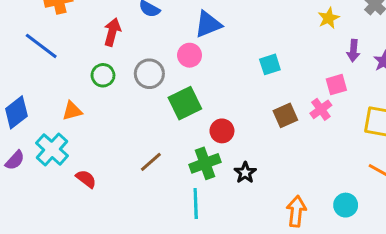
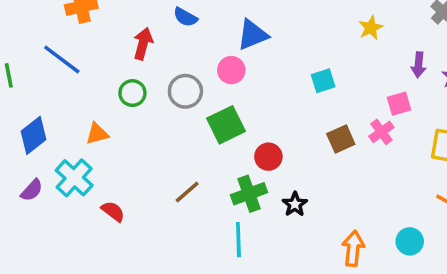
yellow star: (329, 18) -> (371, 28), moved

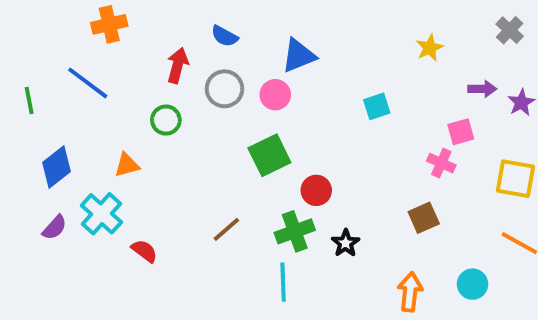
purple arrow: (419, 65) -> (482, 89), turned -95
gray circle: (185, 91) -> (224, 89), moved
pink cross: (381, 132) -> (441, 163), turned -30
brown square: (341, 139) -> (424, 218), moved

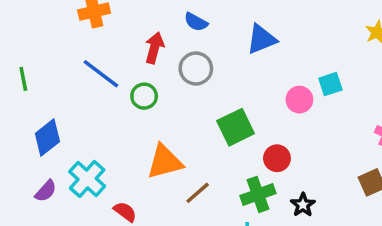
blue line: (88, 83) -> (101, 74), moved
pink circle: (275, 95) -> (299, 100), moved
orange triangle: (127, 165) -> (165, 162), moved, size x1.6

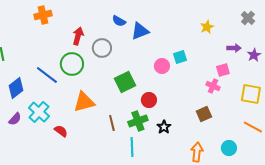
blue semicircle: (196, 22) -> (119, 21), moved
blue line: (101, 74) -> (47, 75), moved
green circle: (144, 96) -> (72, 64), size x1.5
brown line: (198, 193) -> (112, 123), moved, turned -63

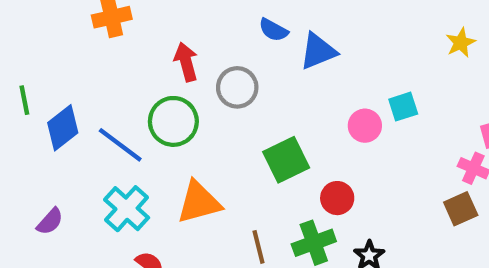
red arrow: (78, 36) -> (186, 62), turned -30
blue diamond: (16, 88) -> (63, 128), moved
cyan cross: (39, 112) -> (127, 209), moved
brown square: (204, 114) -> (461, 209), moved
purple semicircle: (15, 119) -> (50, 221), moved

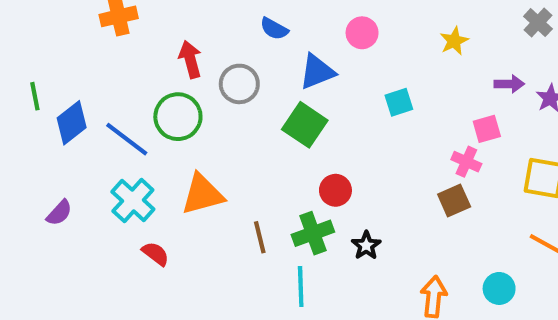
blue triangle: (318, 51) -> (317, 72), moved
pink circle: (365, 126) -> (362, 33), moved
green square: (286, 160) -> (305, 125), moved, turned -30

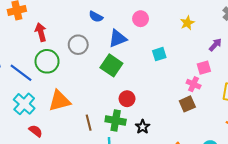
red arrow: (190, 59) -> (41, 32), moved
purple arrow: (509, 84) -> (215, 45), turned -48
green cross: (313, 233) -> (116, 121), turned 30

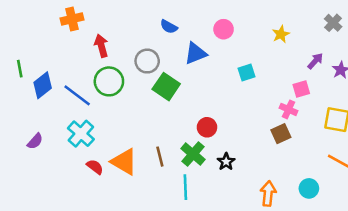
green square: (111, 65) -> (166, 87), moved
orange triangle: (59, 101) -> (124, 162), moved, turned 45
green cross: (116, 121) -> (193, 154), turned 30

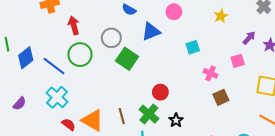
pink cross: (289, 109) -> (210, 73), moved

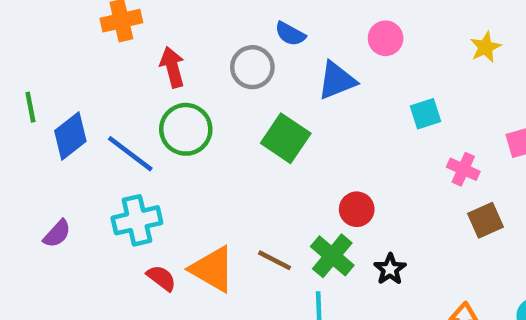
gray circle: (111, 38) -> (252, 67), moved
cyan cross: (57, 97) -> (137, 220), turned 35
brown line: (122, 116) -> (275, 260), turned -49

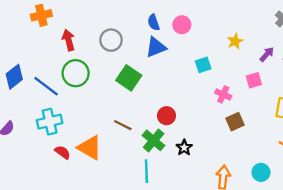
blue semicircle: (290, 34) -> (154, 22), moved, turned 42
yellow star: (485, 47) -> (235, 41), moved
brown line: (275, 260) -> (123, 125), moved

